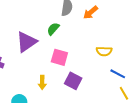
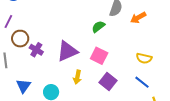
purple triangle: (26, 42) -> (67, 51), moved
blue line: (118, 74) -> (142, 82), moved

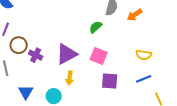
yellow arrow: (77, 77) -> (70, 78), moved
purple square: (108, 82) -> (110, 81), turned -30
blue line: (142, 82) -> (144, 79), turned -56

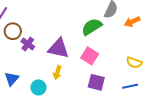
green semicircle: (96, 27) -> (92, 27), size x1.5
purple triangle: (67, 54) -> (59, 48), turned 30

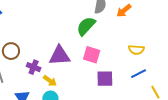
purple cross: (28, 44) -> (34, 67), moved
yellow arrow: (57, 73) -> (50, 81), moved, turned -56

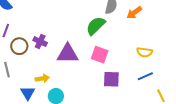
purple cross: (34, 67) -> (40, 42), moved
yellow arrow: (50, 81) -> (42, 78), moved, turned -48

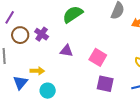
green semicircle: (96, 26) -> (73, 14), moved
purple triangle: (68, 54) -> (66, 51), size x0.6

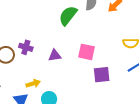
green semicircle: (73, 14) -> (68, 16), moved

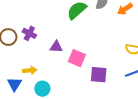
pink square: (86, 52) -> (77, 58), moved

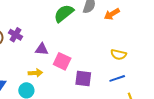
yellow arrow: (30, 70) -> (35, 73), moved

